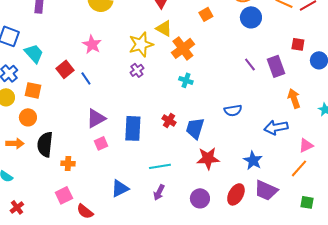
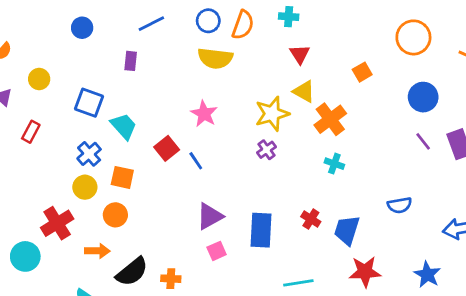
blue circle: (251, 17) -> (423, 97), moved
black semicircle: (45, 144) -> (132, 272), moved, turned -135

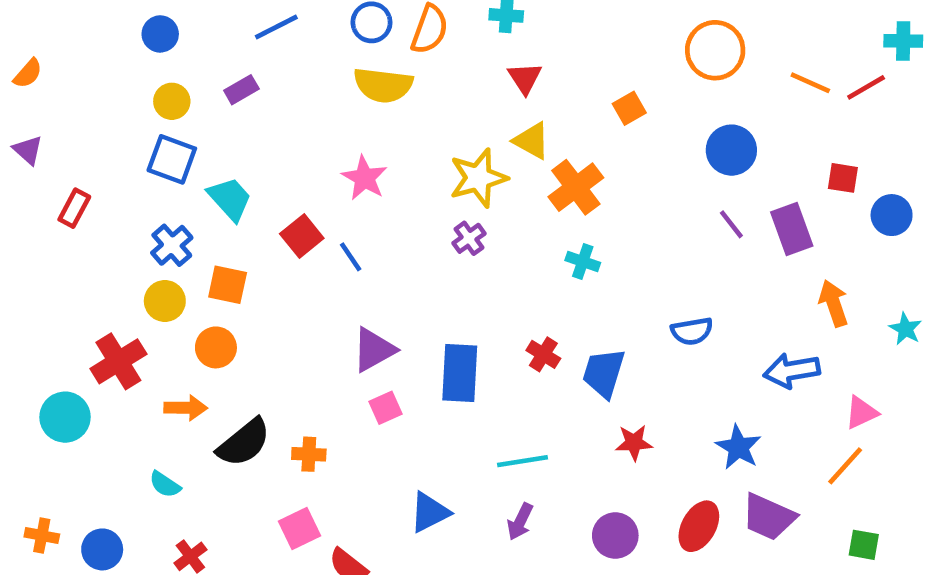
purple rectangle: (131, 61) -> (241, 90), turned 54
yellow circle: (39, 79) -> (172, 101), moved
red star: (365, 272) -> (634, 443), size x0.7

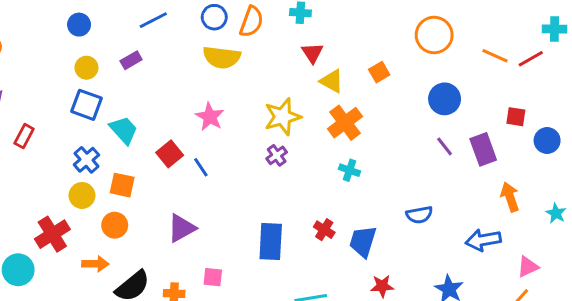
yellow triangle: (532, 141) -> (332, 81), moved
purple triangle: (374, 350) -> (182, 228), moved
pink square: (385, 408) -> (213, 277), moved, turned 30

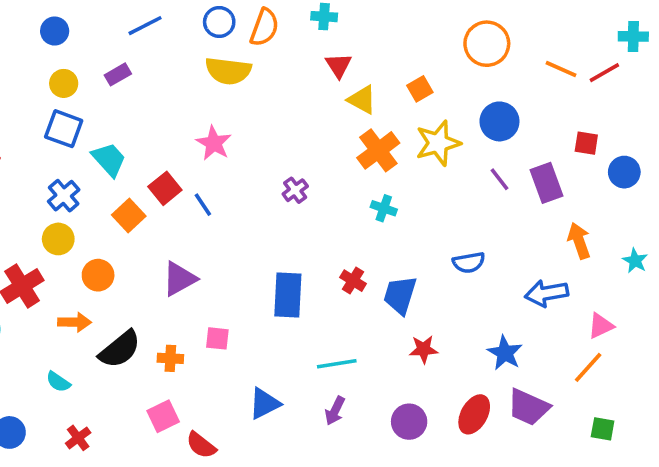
yellow star: (283, 117) -> (438, 143), moved
orange square: (122, 185) -> (129, 215), moved, turned 35

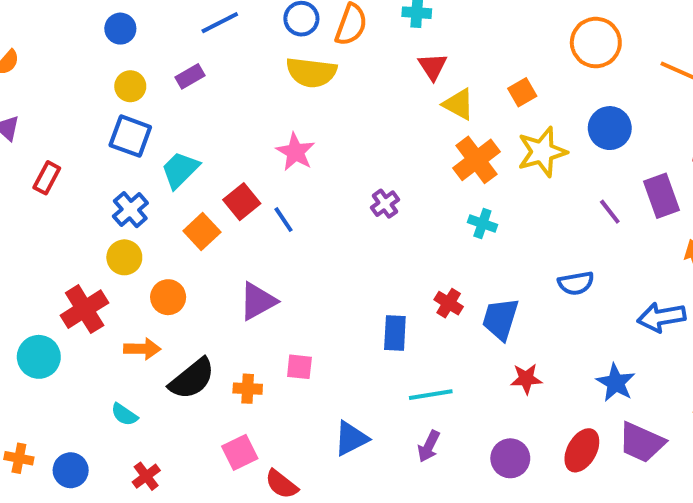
cyan trapezoid: (109, 159) -> (180, 170), turned -93
purple line: (499, 179) -> (610, 212), moved
blue rectangle: (288, 295) -> (395, 333), moved, size x0.7

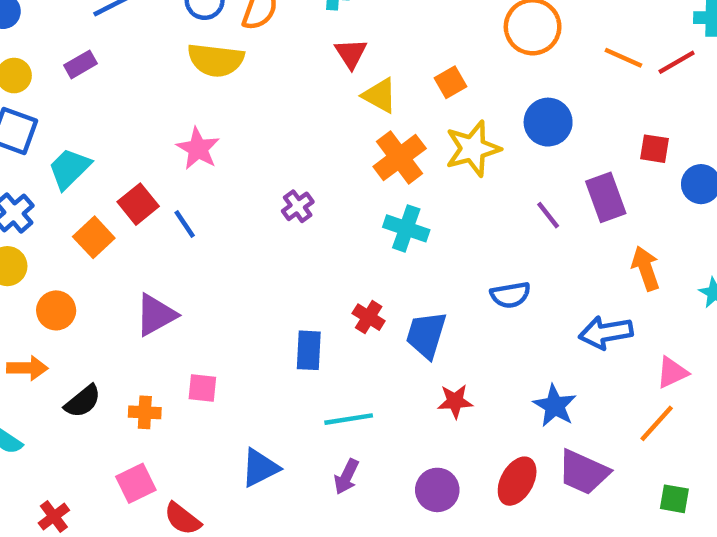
cyan cross: (482, 224) -> (406, 228), size x1.4
black semicircle: (192, 379) -> (83, 401), size x0.7
red cross: (146, 476) -> (54, 517), moved

